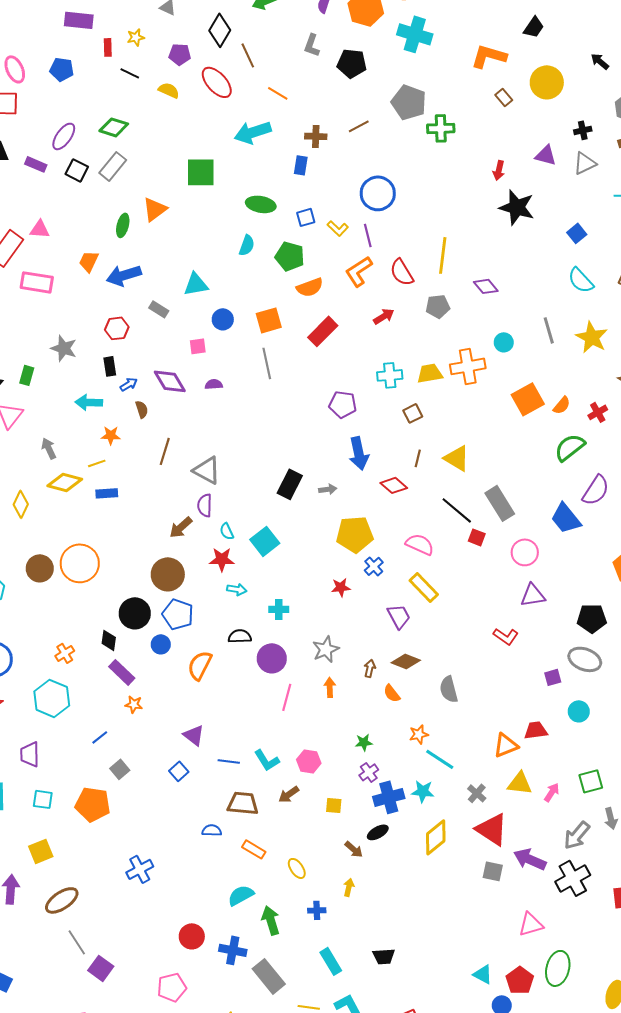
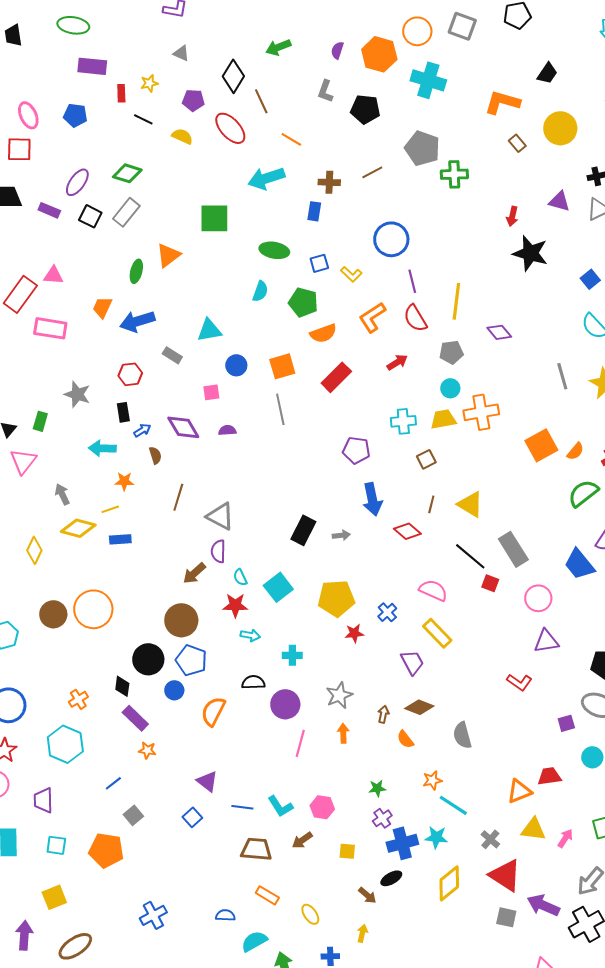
purple line: (368, 235) -> (412, 281), moved
cyan circle: (504, 342) -> (450, 388), moved
yellow pentagon: (355, 534) -> (336, 598), moved
blue semicircle: (212, 830) -> (225, 915), moved

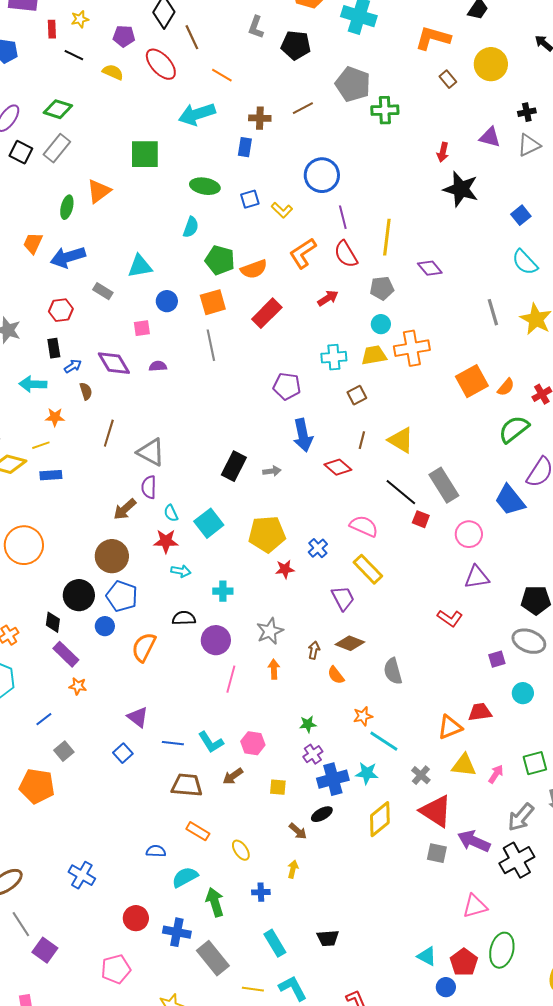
green pentagon: (303, 302) -> (220, 260), moved
blue cross: (153, 915) -> (82, 875), moved, turned -32

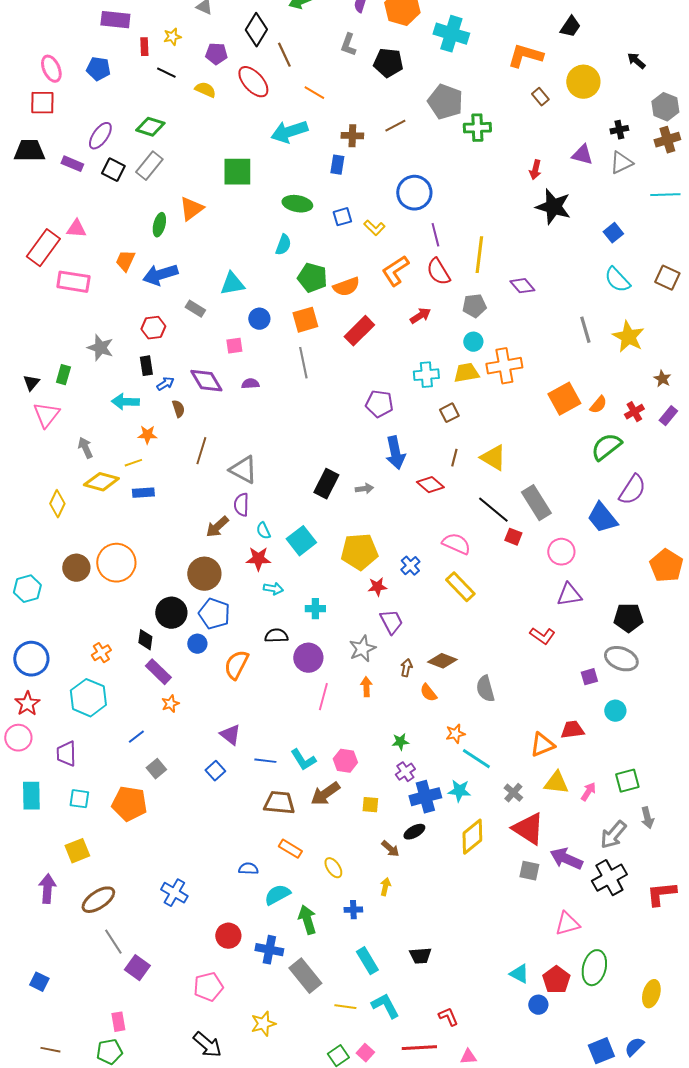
purple trapezoid: (343, 598) -> (391, 622), moved
orange star: (78, 686) -> (170, 704), turned -30
brown arrow: (233, 776) -> (325, 794), size x1.4

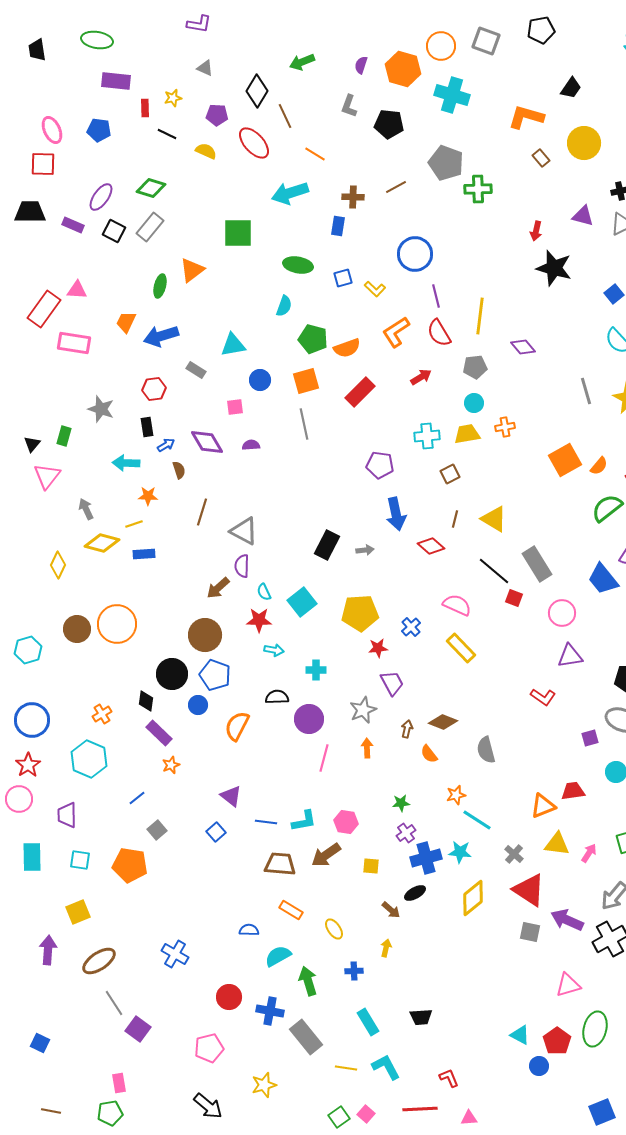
orange cross: (504, 366) -> (505, 427), size x0.6
cyan L-shape: (303, 760) -> (304, 821), turned -68

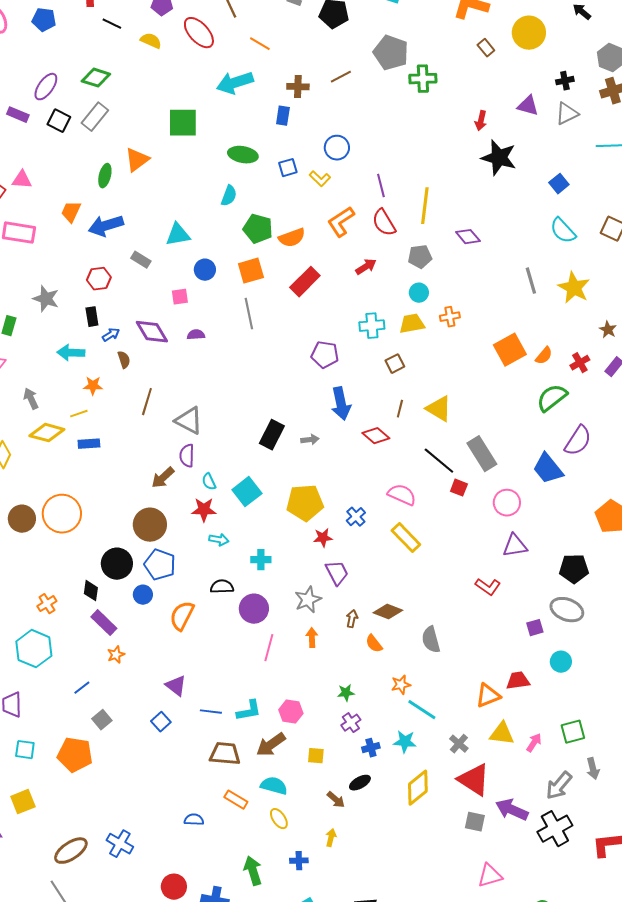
blue circle: (415, 254) -> (337, 148), moved, size x0.7
blue cross: (426, 858) -> (371, 748), size x0.6
cyan semicircle: (278, 956) -> (274, 786), moved, turned 44
brown ellipse: (99, 961) -> (71, 851), moved
pink triangle: (568, 985) -> (490, 876), moved

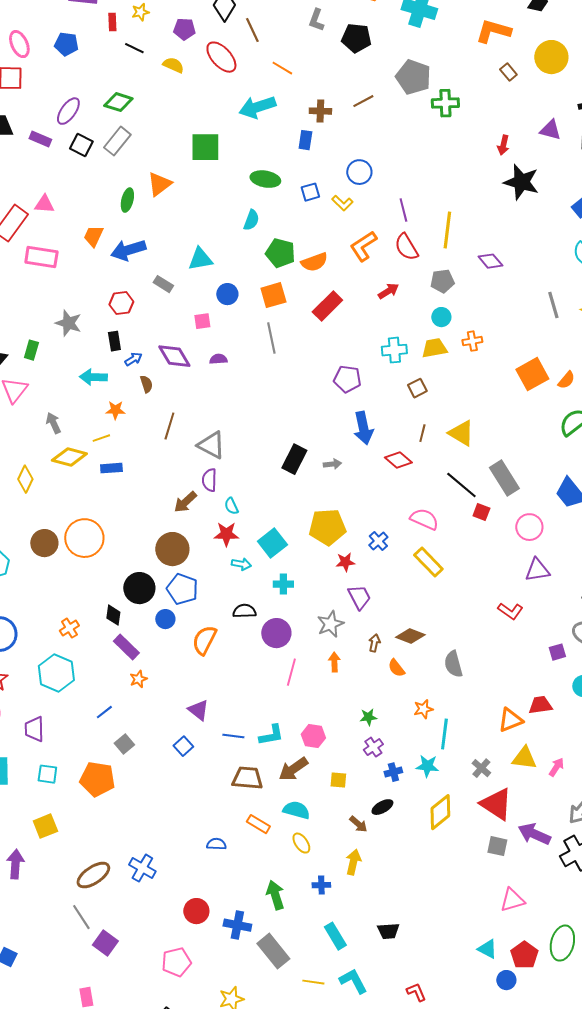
cyan square: (247, 492) -> (272, 543), moved
cyan line: (422, 710) -> (444, 734), turned 64
yellow arrow: (331, 838) -> (353, 862), size x1.4

